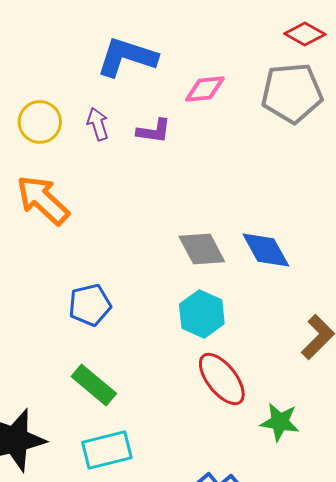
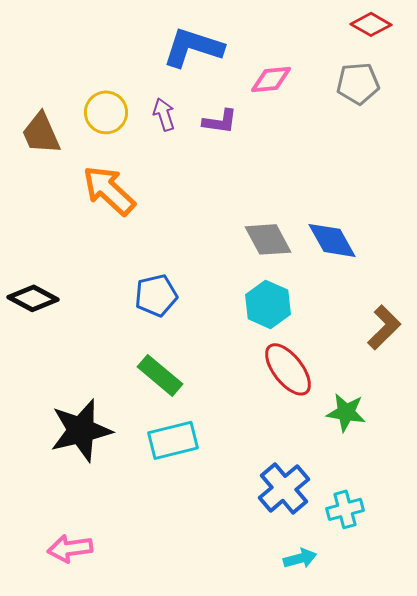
gray pentagon: (292, 93) -> (358, 83), size x0.7

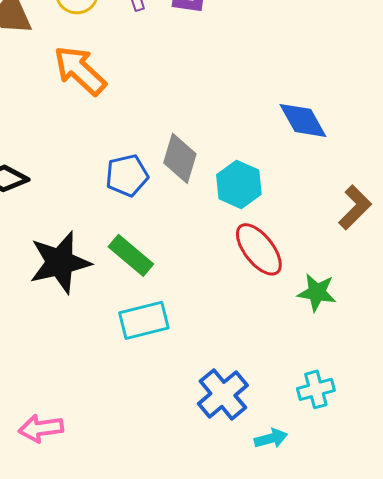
gray diamond: (268, 239) -> (180, 158), moved, turned 45
black star: (81, 430) -> (60, 262), moved
blue cross: (284, 488) -> (223, 394), moved

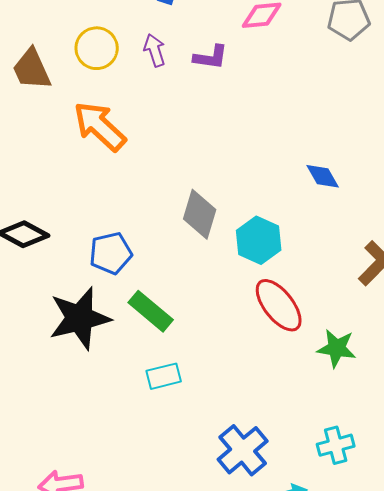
blue diamond: (303, 120) -> (323, 176), size x0.7
blue pentagon: (127, 175) -> (111, 253), moved
cyan rectangle: (144, 320) -> (164, 376), size x0.7

